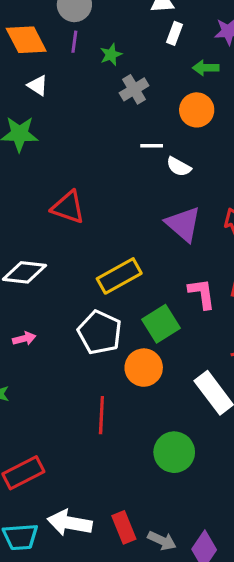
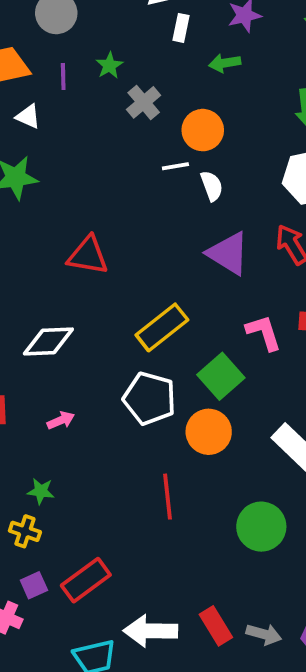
purple line: (74, 42) -> (63, 76), moved
orange circle: (197, 110) -> (203, 130), moved
white semicircle: (179, 167) -> (212, 186), turned -130

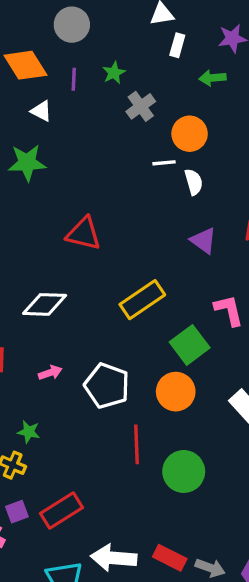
purple triangle: (228, 253) -> (204, 241), size x0.7
white pentagon: (150, 398) -> (107, 386), moved
green circle: (261, 527) -> (184, 471), moved
red rectangle: (216, 626) -> (170, 558), turned -36

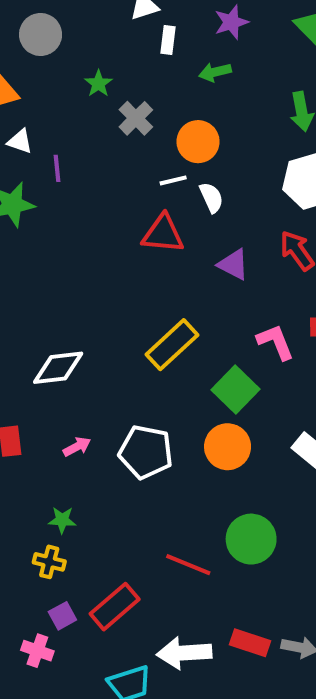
purple line: (74, 79) -> (57, 168), moved
red triangle: (84, 234) -> (163, 234), moved
red line: (137, 444) -> (188, 565), moved, turned -57

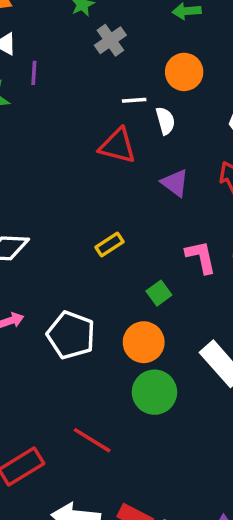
orange circle: (198, 142) -> (184, 72), moved
yellow rectangle: (172, 345) -> (110, 245), size x0.6
green square: (236, 389) -> (159, 293), size x0.6
green circle: (251, 539) -> (154, 392), moved

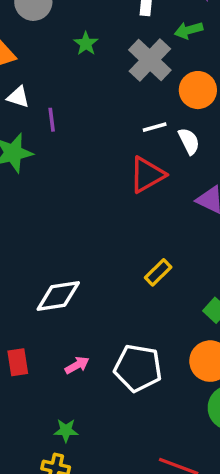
gray cross: (110, 40) -> (150, 60), moved, size x1.4
red triangle: (118, 146) -> (147, 175), turned -33

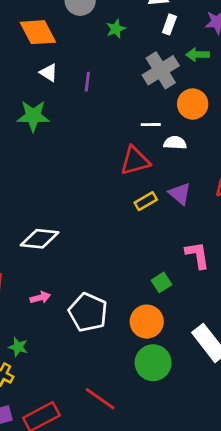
green star: (86, 44) -> (116, 29), moved
purple line: (52, 120) -> (87, 82), moved
white semicircle: (189, 141) -> (175, 143), turned -75
yellow rectangle: (158, 272) -> (146, 201), moved

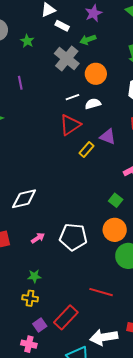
white rectangle: (169, 24) -> (62, 26), turned -64

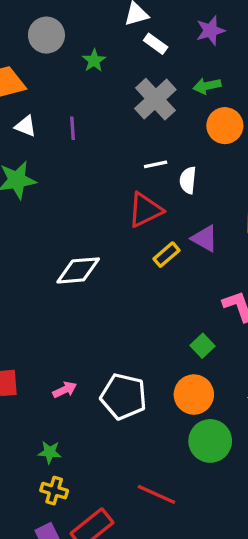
green arrow: (88, 40) -> (207, 86), moved
orange circle: (96, 74) -> (225, 126), moved
white semicircle: (93, 104) -> (188, 180), turned -77
white diamond: (24, 199) -> (78, 270), moved
yellow cross: (30, 298) -> (54, 491), moved

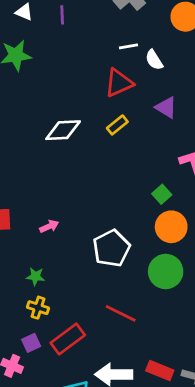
white semicircle: (188, 180) -> (154, 60), turned -40
yellow rectangle: (166, 255) -> (117, 125), moved
orange circle: (194, 395) -> (171, 227), moved
white pentagon: (124, 396) -> (111, 248), moved, turned 30

